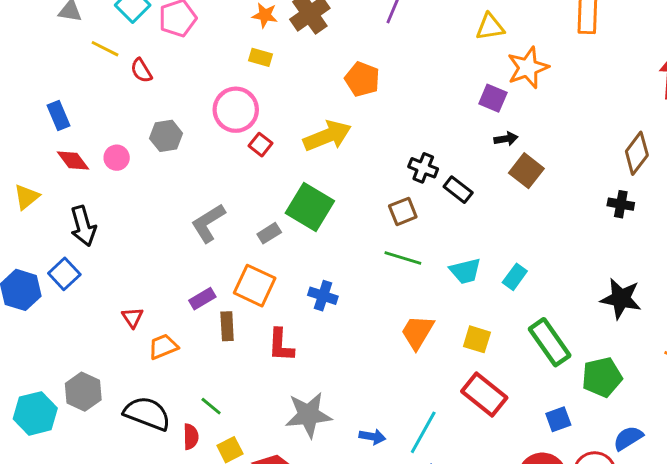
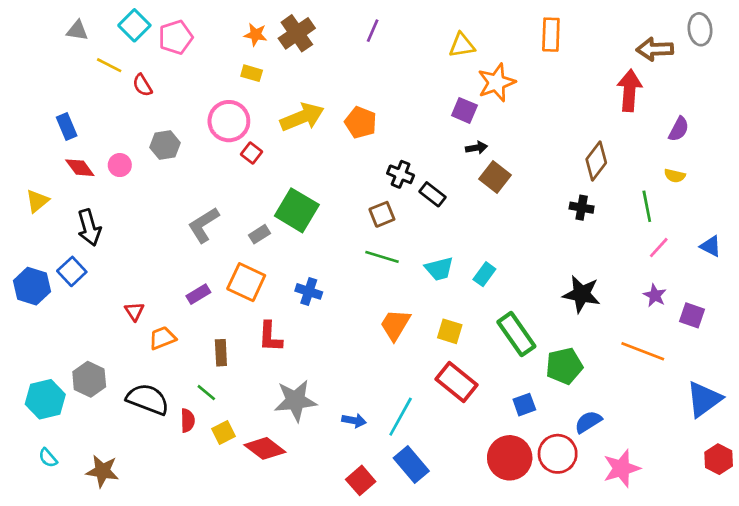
orange pentagon: (362, 79) -> (361, 122), moved
yellow arrow: (327, 136) -> (302, 117), moved
brown rectangle: (227, 326) -> (221, 353), moved

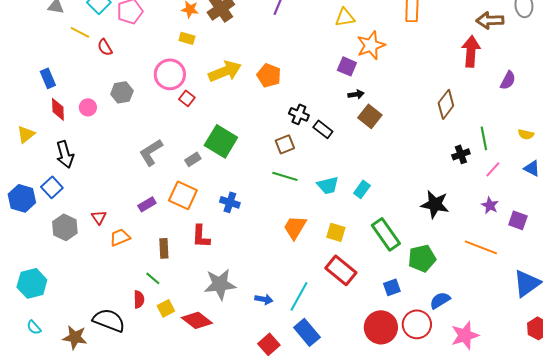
red diamond: (80, 168) -> (58, 109), turned 35
yellow semicircle: (675, 176) -> (526, 134), moved
black cross: (582, 208) -> (461, 154), moved, turned -30
gray hexagon: (89, 379) -> (65, 227), moved
black semicircle: (148, 399) -> (109, 320), moved

